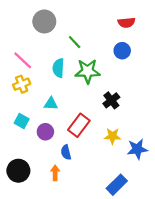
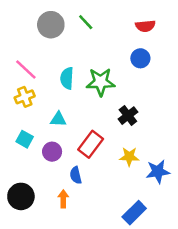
green line: (75, 42) -> (86, 22), moved

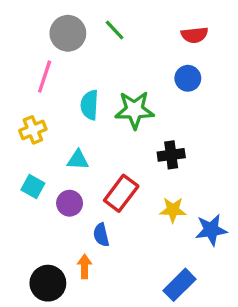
pink line: (26, 70) -> (45, 77), moved, turned 65
black cross: (128, 116) -> (171, 155), turned 30
black circle: (21, 196) -> (48, 283), moved

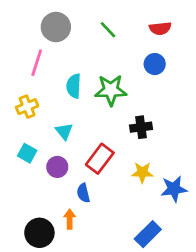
green line: (115, 30) -> (108, 30), moved
cyan triangle: (78, 160) -> (64, 131), turned 48

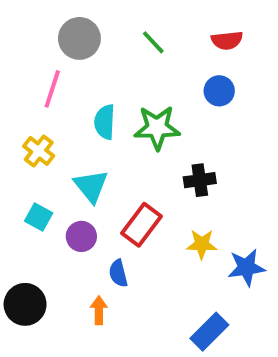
yellow cross: (27, 107) -> (39, 151), turned -30
cyan triangle: (64, 131) -> (91, 186), size x1.4
black circle: (39, 233) -> (25, 304), moved

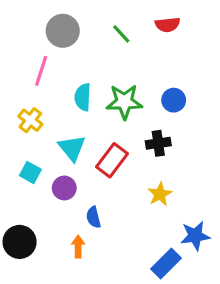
red semicircle: (227, 40) -> (167, 25), moved
blue circle: (219, 91) -> (174, 100), moved
red rectangle: (142, 225) -> (112, 160), moved
yellow star: (202, 244) -> (160, 194), turned -30
blue star: (246, 267) -> (195, 236), moved

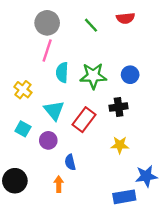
pink line: (41, 71) -> (47, 51), moved
yellow star: (160, 194) -> (120, 145), turned 30
blue rectangle: (166, 263) -> (124, 197), turned 35

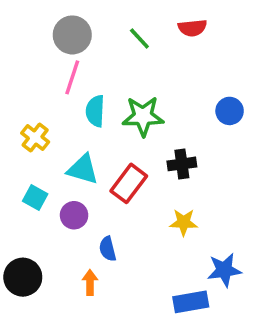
blue circle: (130, 75) -> (230, 111), moved
cyan triangle: (54, 110) -> (83, 169), turned -35

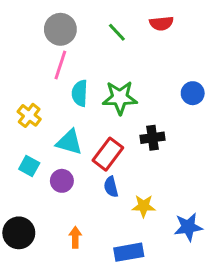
yellow star: (184, 222) -> (144, 206), moved
blue semicircle: (108, 249) -> (111, 187), moved
blue rectangle: (191, 302) -> (129, 252), moved

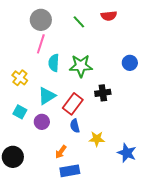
cyan triangle: (69, 142) -> (47, 96), turned -48
blue star: (188, 227) -> (127, 153), turned 30
orange arrow: (75, 237) -> (61, 152), moved, turned -144
blue rectangle: (129, 252) -> (70, 171), moved

